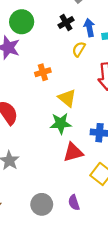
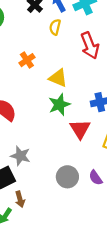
red triangle: (73, 152) -> (80, 129), turned -30
gray circle: (42, 204) -> (67, 177), moved

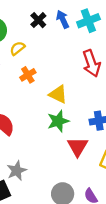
yellow semicircle: (55, 27) -> (17, 48), moved, turned 35
gray star: (20, 156) -> (17, 171), turned 30

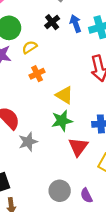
gray star: (17, 171) -> (28, 142), moved

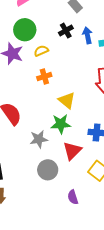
gray star: (28, 142) -> (39, 139), moved
gray circle: (60, 191) -> (48, 170), moved

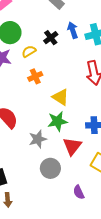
black cross: (66, 31) -> (51, 38), moved

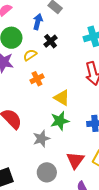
blue arrow: (73, 30) -> (38, 22), moved, turned 35
red triangle: (72, 146) -> (75, 160), moved
gray circle: (50, 168) -> (47, 172), moved

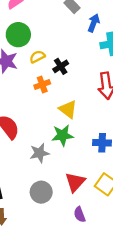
blue arrow: (38, 22) -> (94, 23), moved
black cross: (51, 41) -> (61, 66), moved

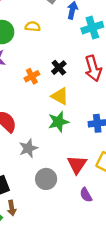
yellow semicircle: (37, 57) -> (33, 26), moved, turned 40
black cross: (61, 66) -> (59, 68), moved
gray star: (39, 153) -> (28, 148), moved

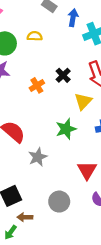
yellow triangle: (60, 96) -> (83, 101), moved, turned 48
gray circle: (46, 179) -> (59, 202), moved
brown arrow: (12, 208) -> (25, 217), turned 104

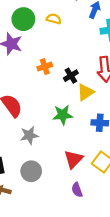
black cross: (63, 75) -> (71, 76), moved
gray circle: (59, 202) -> (31, 171), moved

